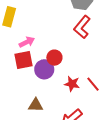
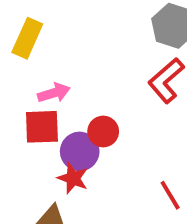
red star: (72, 84) -> (73, 178), moved

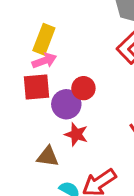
yellow rectangle: (27, 38) -> (44, 39), moved
red star: (73, 178) -> (76, 134), moved

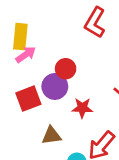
red square: (37, 87) -> (28, 99), moved
red star: (76, 134) -> (82, 108), moved

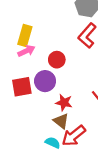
red circle: (66, 69) -> (57, 60), moved
brown triangle: (51, 135) -> (61, 121), moved, turned 35

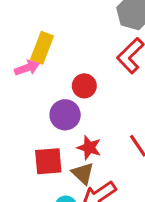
pink arrow: (26, 51) -> (27, 68), moved
red square: (22, 87) -> (48, 161), moved

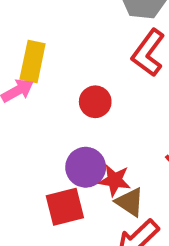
purple circle: (65, 115) -> (86, 167), moved
brown triangle: (83, 173) -> (130, 202), moved

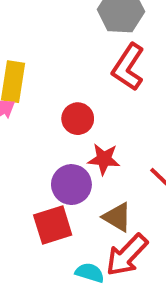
red star: (115, 180) -> (104, 159), moved

